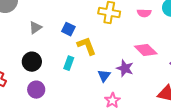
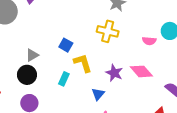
pink semicircle: (144, 13) -> (149, 41), moved
gray triangle: (35, 28) -> (32, 55), moved
purple star: (125, 68) -> (114, 73), moved

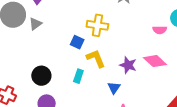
yellow cross: (108, 31) -> (97, 25), moved
gray triangle: (32, 55) -> (35, 24), moved

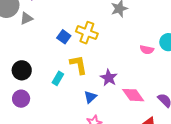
blue square: (77, 42) -> (64, 37), moved
pink diamond: (155, 61) -> (133, 95), moved

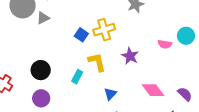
yellow cross: (87, 33) -> (104, 30), turned -35
purple star: (109, 78) -> (130, 56), moved

